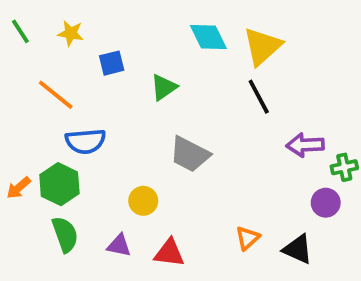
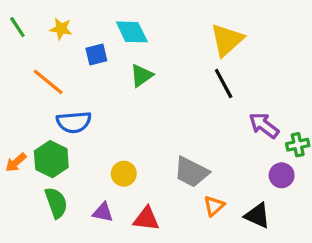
cyan diamond: (208, 37) -> (132, 32), moved
purple arrow: (305, 145) -> (264, 125), turned 40
gray trapezoid: (190, 154) -> (191, 172), moved

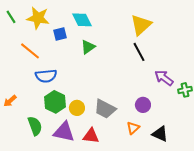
yellow star: (61, 29) -> (38, 18), size x1.6
green hexagon: (51, 159) -> (55, 102), moved
gray trapezoid: (191, 172) -> (105, 109), moved
purple circle: (282, 175) -> (143, 105), moved
purple triangle: (103, 212) -> (64, 132), size x1.6

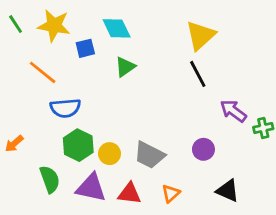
orange triangle: (133, 128) -> (171, 193), moved

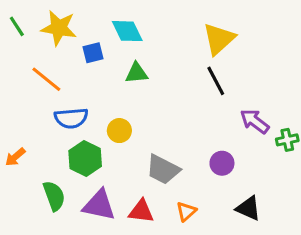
green triangle: (125, 67) -> (136, 73), turned 30
yellow circle: (110, 154) -> (119, 131), moved

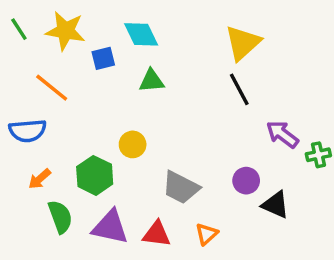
blue semicircle: (71, 118) -> (28, 131), moved
orange arrow: (15, 157) -> (40, 179), moved
black triangle: (248, 208) -> (275, 205), moved

